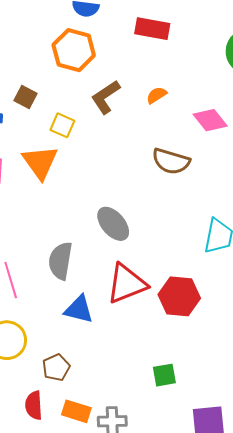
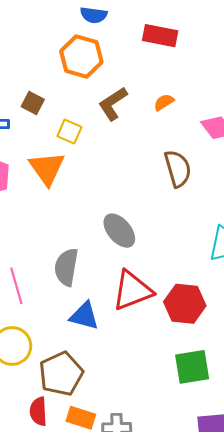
brown semicircle: (171, 161) -> (178, 169), turned -123
brown pentagon: (56, 367) -> (61, 374), size x1.6
green square: (164, 375) -> (192, 367), moved, size x1.5

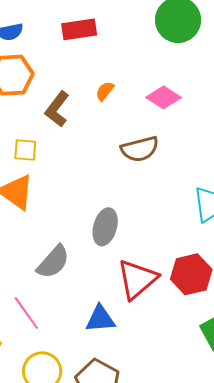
brown semicircle: (178, 169) -> (140, 149), turned 111
gray ellipse: (119, 231) -> (105, 227), turned 75
gray semicircle: (66, 267) -> (53, 262), moved, turned -129

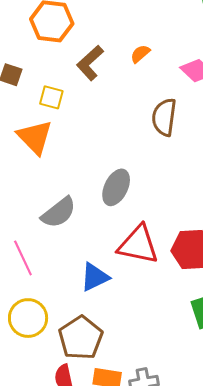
brown semicircle: (140, 149) -> (164, 117), turned 102
red triangle: (137, 279) -> (138, 245), turned 42
blue triangle: (100, 319) -> (95, 277), turned -32

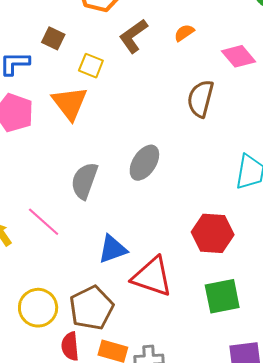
gray semicircle: (59, 212) -> (84, 181), turned 141
red triangle: (138, 245) -> (152, 277), moved
pink line: (23, 258) -> (44, 222), turned -30
yellow circle: (28, 318) -> (38, 308), moved

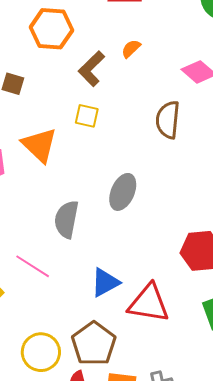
orange semicircle: (184, 33) -> (131, 49), moved
yellow square: (91, 66) -> (87, 116), moved

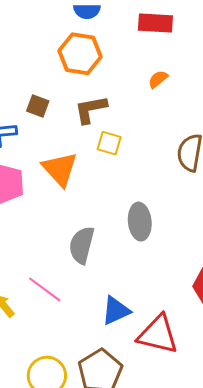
brown L-shape: (92, 69) -> (91, 109), moved, turned 30
gray ellipse: (123, 192) -> (140, 222), turned -33

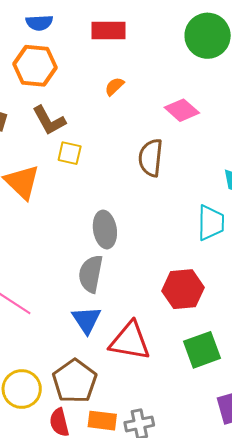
brown L-shape: (91, 109) -> (49, 120), turned -105
gray semicircle: (82, 245) -> (91, 274), moved
blue triangle: (116, 311) -> (86, 320), turned -36

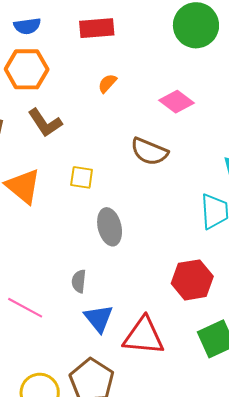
yellow square: (70, 153) -> (82, 177), moved
brown semicircle: (151, 158) -> (149, 152), turned -69
gray semicircle: (91, 274) -> (79, 281), moved, size x0.6

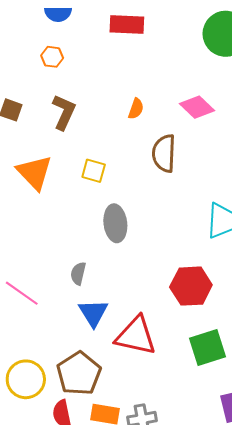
orange hexagon: (27, 69) -> (52, 57), size x0.5
orange semicircle: (107, 83) -> (136, 109), moved, turned 150
brown L-shape: (45, 123) -> (64, 112), turned -129
brown semicircle: (149, 152) -> (164, 153), turned 63

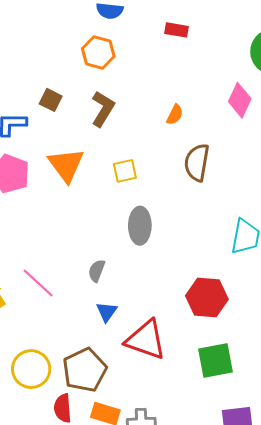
red rectangle: (127, 24) -> (177, 30), size x0.7
orange hexagon: (52, 57) -> (98, 52), size x1.5
pink diamond: (197, 107) -> (240, 100), moved, turned 64
yellow square: (94, 171) -> (125, 171), turned -35
blue triangle: (93, 313) -> (107, 312), size x0.7

